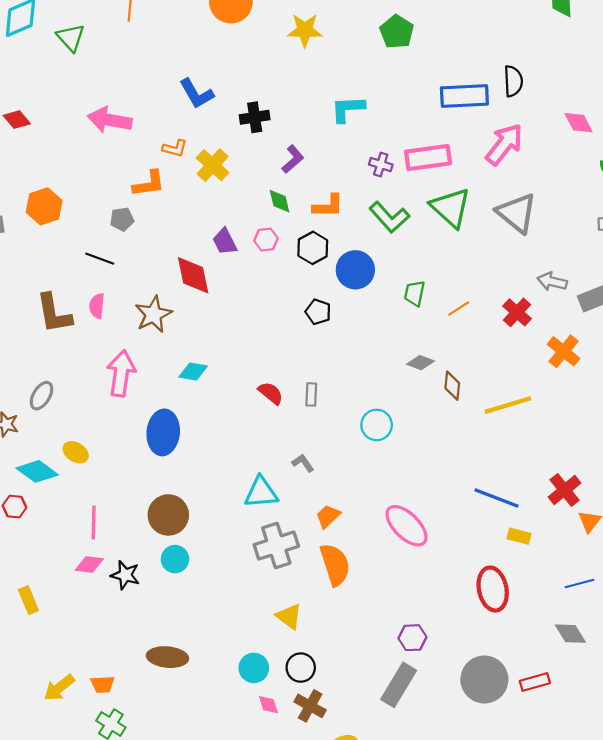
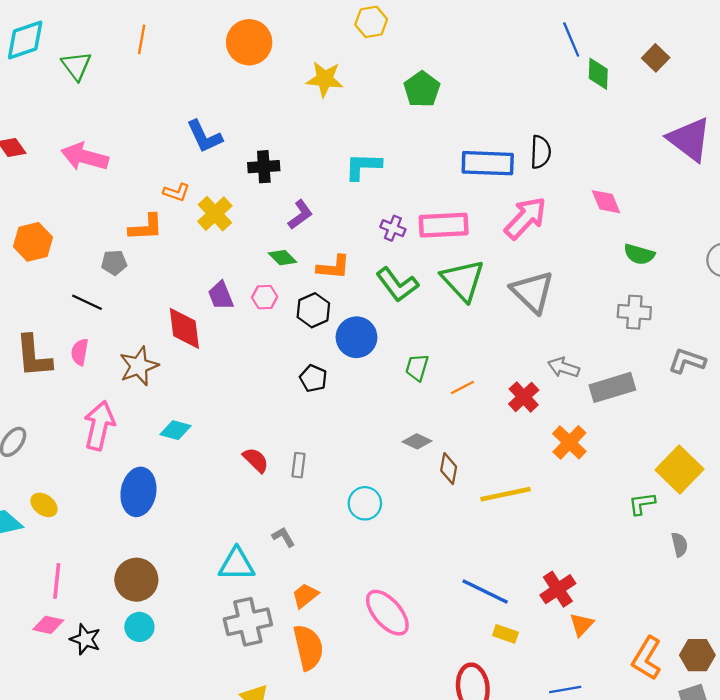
pink arrow: (110, 120) -> (85, 157), moved
green diamond: (280, 201) -> (283, 258), turned -36

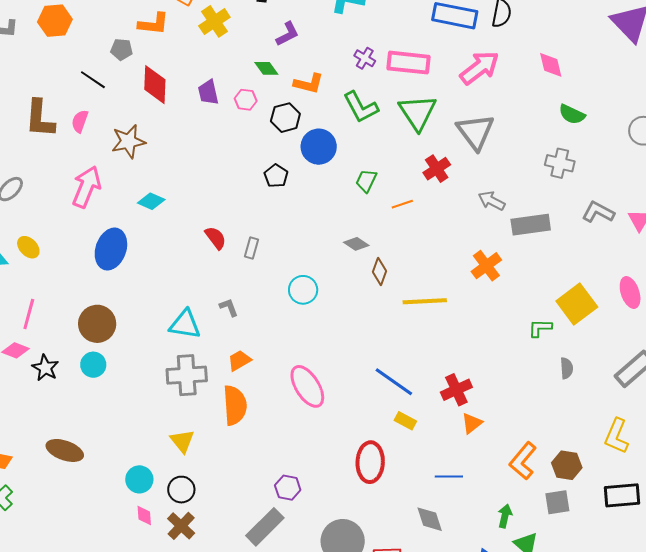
red diamond: (184, 328) -> (155, 85), moved
red cross: (524, 397) -> (437, 169), moved

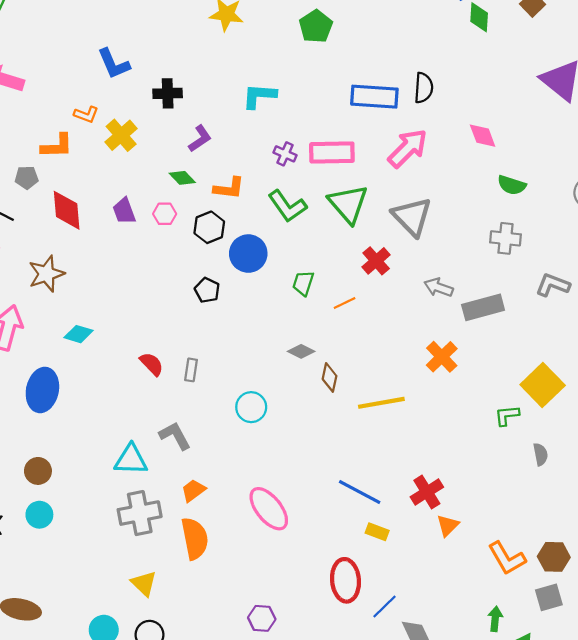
gray L-shape: (229, 307) -> (175, 436), size x1.5
brown circle: (97, 324) -> (38, 471), size x0.7
orange L-shape: (523, 461) -> (507, 558), turned -63
blue line: (449, 477) -> (385, 606), moved, turned -36

